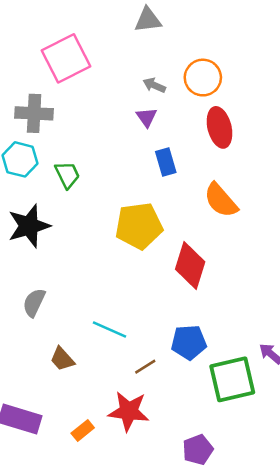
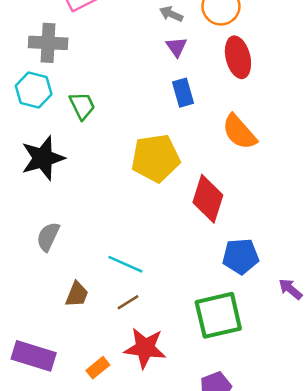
purple triangle: (147, 117) -> (176, 47), moved
blue pentagon: (189, 342) -> (241, 256), moved
brown trapezoid: (62, 359) -> (77, 294), turned -116
brown line: (145, 367) -> (128, 302), moved
green square: (232, 379) -> (218, 315), moved

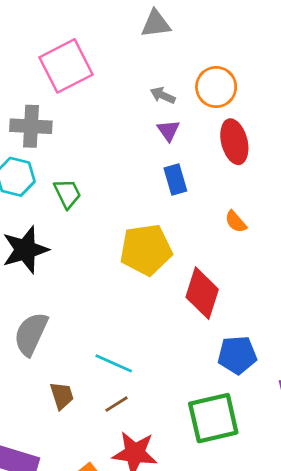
orange semicircle: (239, 132) -> (236, 222), size x0.6
gray semicircle: (48, 237) -> (31, 334), size x1.4
brown trapezoid: (77, 294) -> (62, 396), turned -40

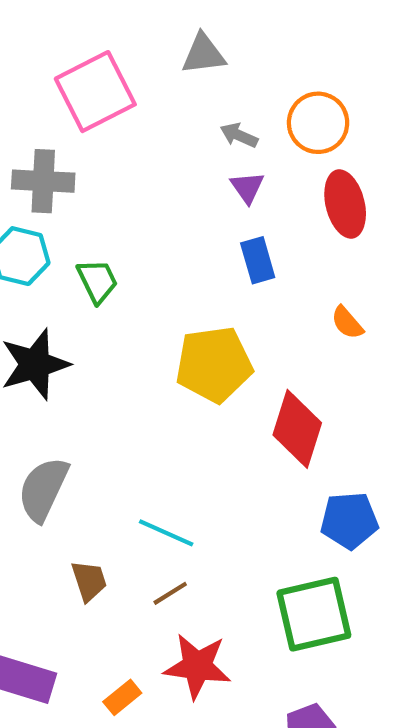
gray triangle: (156, 24) -> (204, 54), moved

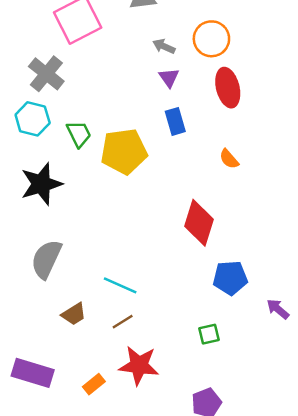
gray cross: (43, 181) -> (46, 74), turned 36
yellow pentagon: (214, 364) -> (124, 151), moved
brown trapezoid: (89, 581) -> (74, 314), turned 76
green square: (314, 614) -> (209, 334), size x0.5

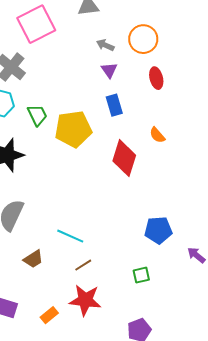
red ellipse: (228, 88) -> (156, 78), size x0.7
red diamond: (199, 223) -> (124, 158), moved
brown line: (123, 322) -> (83, 265), moved

